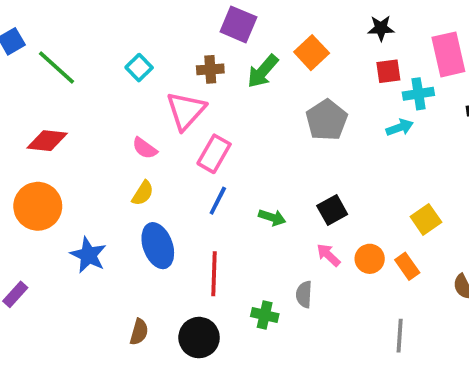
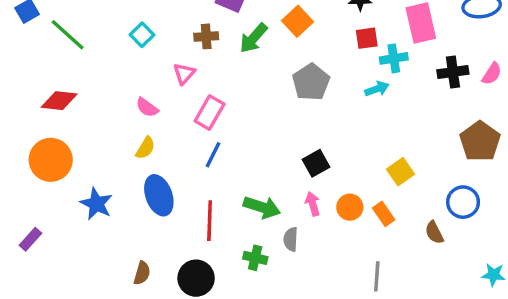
pink triangle: (186, 111) -> (184, 74), size x0.6
green arrow: (272, 218) -> (262, 207), moved, size x1.5
pink arrow: (328, 255) -> (313, 204), turned 30

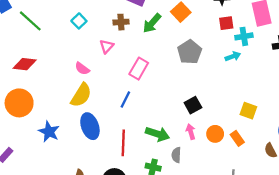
pink rectangle: (210, 113) -> (139, 69), moved
yellow semicircle: (145, 148) -> (81, 95), size x1.6
yellow square: (401, 172) -> (248, 111), turned -35

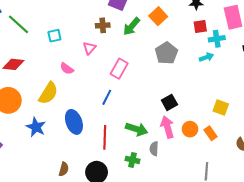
cyan square: (79, 21) -> (54, 36), moved, turned 32
yellow semicircle: (81, 95) -> (48, 93), moved
pink arrow: (191, 132) -> (167, 127), size x1.5

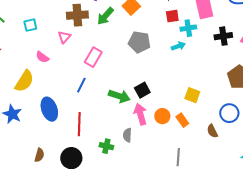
brown cross: (103, 25) -> (77, 15), size x1.5
gray pentagon: (166, 53) -> (139, 42), turned -30
green arrow: (137, 129) -> (119, 96), moved

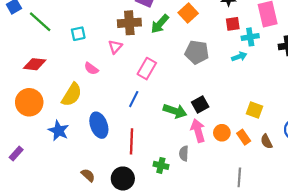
brown semicircle: (212, 131) -> (266, 141), moved
brown semicircle: (39, 155) -> (88, 175), turned -64

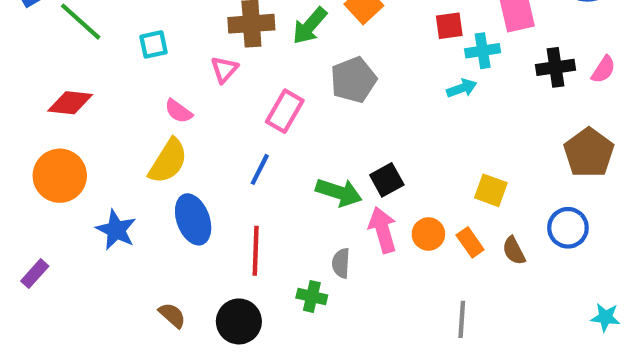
gray pentagon: (197, 52) -> (353, 80), moved, turned -30
yellow semicircle: (72, 95) -> (168, 161), moved
gray semicircle: (184, 153) -> (341, 263), moved

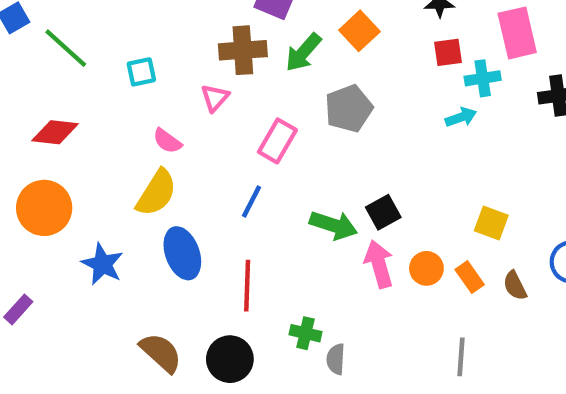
gray semicircle: (341, 263) -> (336, 359), moved
brown semicircle: (172, 315) -> (161, 353), size x1.5

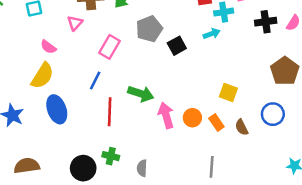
black square: (383, 212) -> (177, 46), moved
red line: (247, 286) -> (110, 112), moved
green cross: (305, 333) -> (111, 156), moved
brown semicircle: (161, 353) -> (27, 166), moved, turned -50

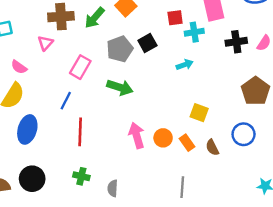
cyan arrow: (212, 34) -> (185, 65), moved
black square: (177, 46) -> (147, 43), moved
green arrow: (141, 94) -> (120, 87), moved
blue ellipse: (57, 109) -> (27, 129), turned 36
black circle: (83, 168) -> (32, 179), moved

